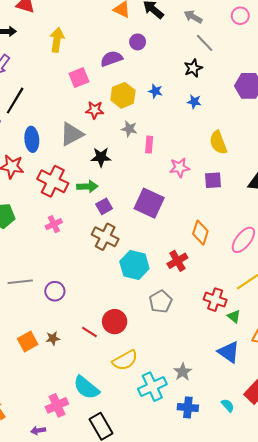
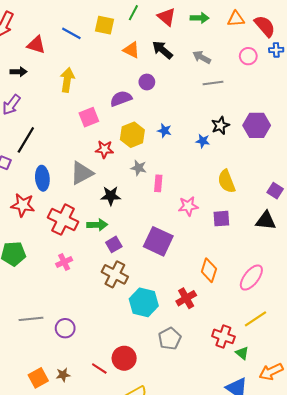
gray line: (205, 43) -> (213, 83), turned -54
black star: (193, 68) -> (220, 125), moved

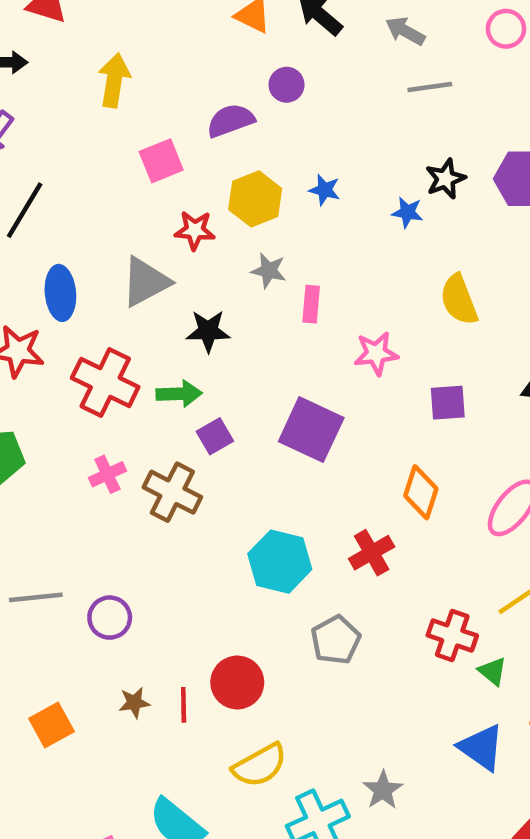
purple square: (221, 219) -> (448, 403), moved
brown cross: (115, 274) -> (172, 492), moved
red line: (99, 369) -> (184, 705), turned 56
brown star: (63, 375) -> (134, 703), moved

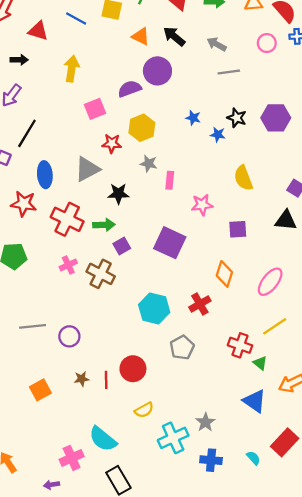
purple circle: (287, 85) -> (157, 71), size x1.6
black star: (445, 179) -> (237, 118), turned -30
blue star: (325, 190) -> (193, 118), moved
yellow semicircle: (260, 765) -> (144, 410), size x0.7

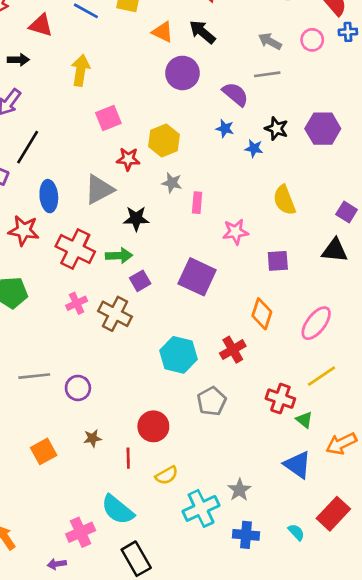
gray arrow: (217, 44) -> (270, 41), moved
purple semicircle: (130, 89) -> (235, 94), moved, turned 60
red line: (106, 380) -> (128, 458), moved

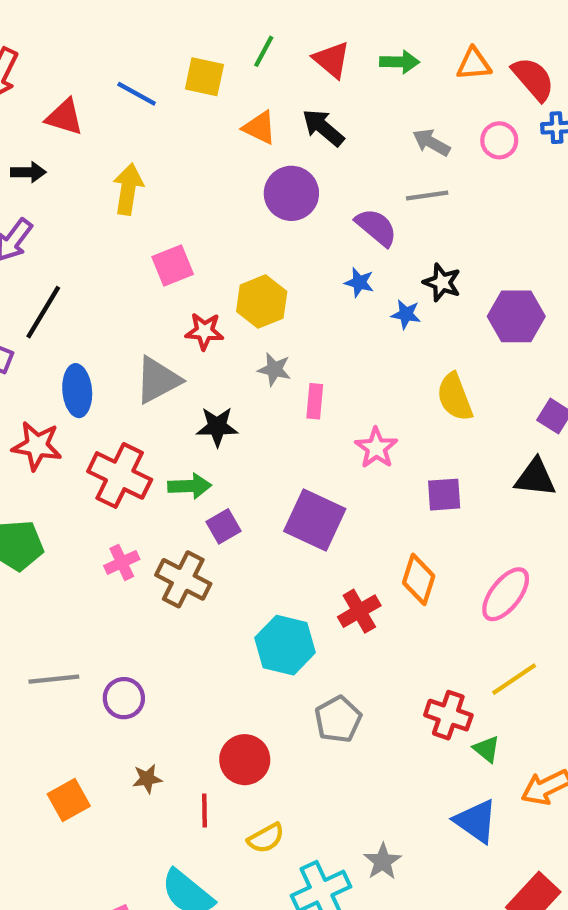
purple hexagon: (323, 129) -> (516, 316), moved
pink star: (235, 232) -> (376, 448), turned -30
red cross: (233, 350) -> (359, 611), moved

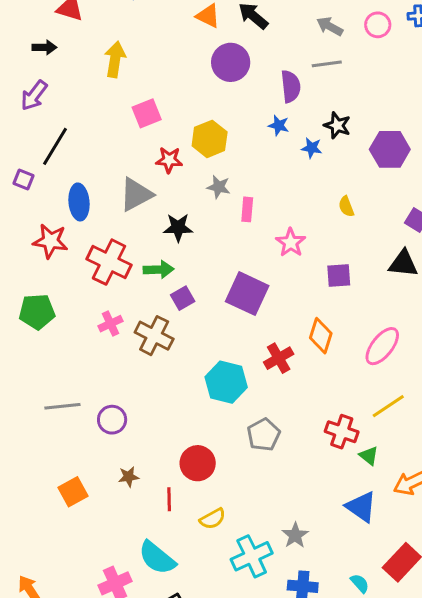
purple semicircle: (376, 227) -> (291, 86), turned 44
yellow semicircle: (455, 397) -> (346, 206), size x0.6

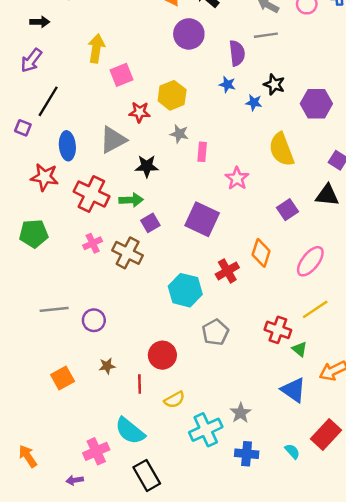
yellow arrow: (115, 59) -> (96, 48), moved
yellow semicircle: (346, 206) -> (281, 149), size x2.0
purple square: (339, 276) -> (287, 210), moved, turned -30

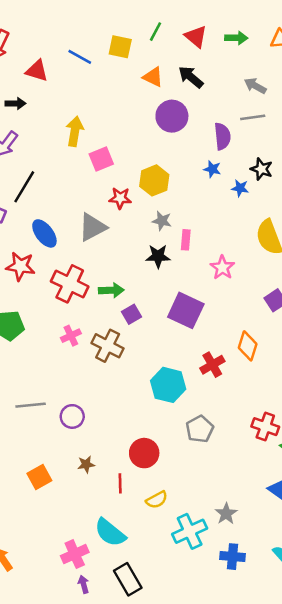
blue ellipse: (67, 146) -> (44, 233), turned -32
black star: (147, 166) -> (158, 256), moved
purple arrow: (75, 480) -> (84, 584), moved, turned 84

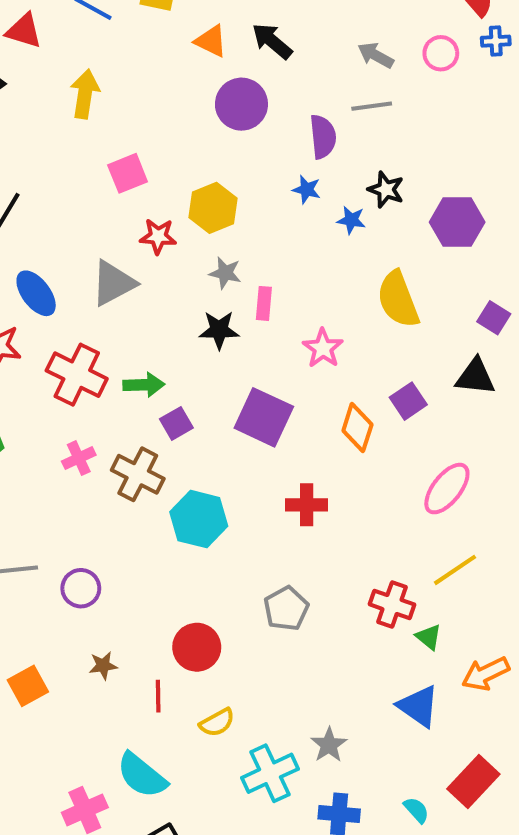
yellow arrow: (75, 131) -> (85, 94), moved
orange diamond: (248, 346) -> (357, 428), moved
red cross: (212, 365) -> (307, 505), turned 30
cyan hexagon: (168, 385) -> (199, 519), moved

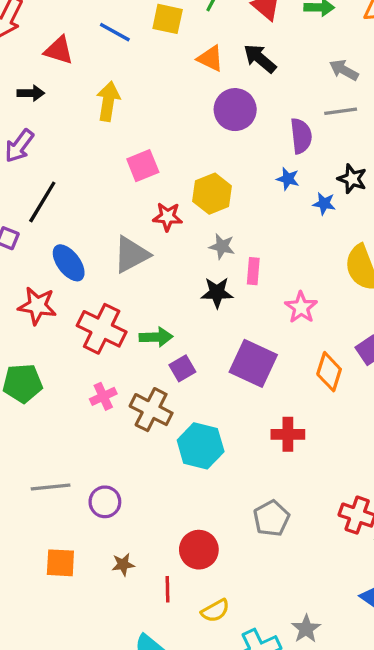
orange square: (28, 686) -> (60, 563), moved, turned 32

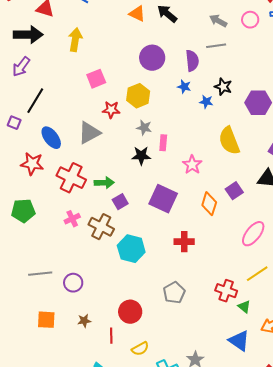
black arrow: (31, 93) -> (28, 35), size x1.8
purple circle: (235, 110) -> (152, 58), moved

